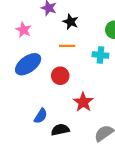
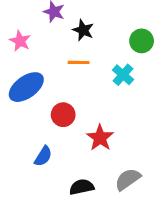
cyan cross: (100, 55) -> (123, 75), turned 35
red circle: (60, 76) -> (63, 115), moved
black semicircle: (60, 130) -> (82, 187), moved

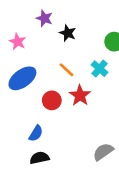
orange line: (79, 62) -> (66, 70), moved, turned 42
red star: (100, 138) -> (80, 95), moved
black semicircle: (82, 187) -> (40, 158), moved

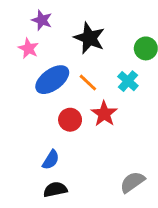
purple star: (44, 18) -> (42, 20), moved
black star: (68, 33) -> (89, 38), size x1.5
blue ellipse: (22, 78) -> (52, 80), moved

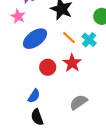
orange line: (88, 83) -> (69, 38), moved
gray semicircle: (132, 182) -> (78, 102), moved
black semicircle: (55, 189) -> (37, 117), turned -98

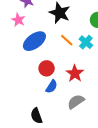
red star: (72, 63) -> (75, 73), moved
blue semicircle: (34, 96) -> (52, 87), moved

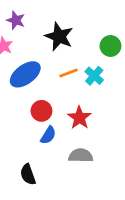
orange line: (67, 40) -> (69, 73), turned -64
gray semicircle: (76, 102) -> (81, 156), turned 36

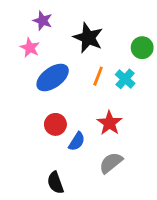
orange line: (69, 73) -> (98, 76), turned -48
red circle: (41, 111) -> (55, 124), moved
gray semicircle: (81, 156) -> (111, 163), turned -40

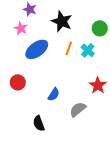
red star: (109, 123) -> (98, 85), moved
red circle: (55, 124) -> (18, 82), moved

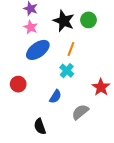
pink star: (21, 28) -> (31, 27), moved
green circle: (100, 28) -> (89, 20), moved
cyan cross: (88, 50) -> (67, 71), moved

